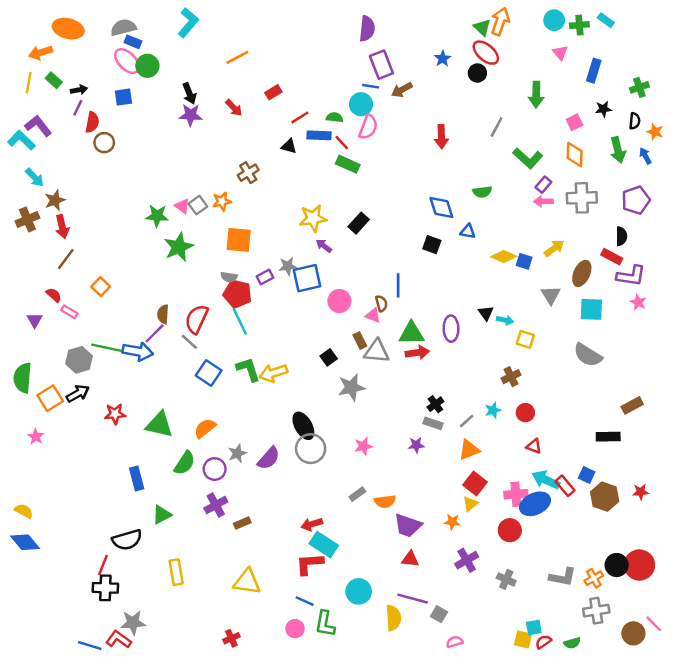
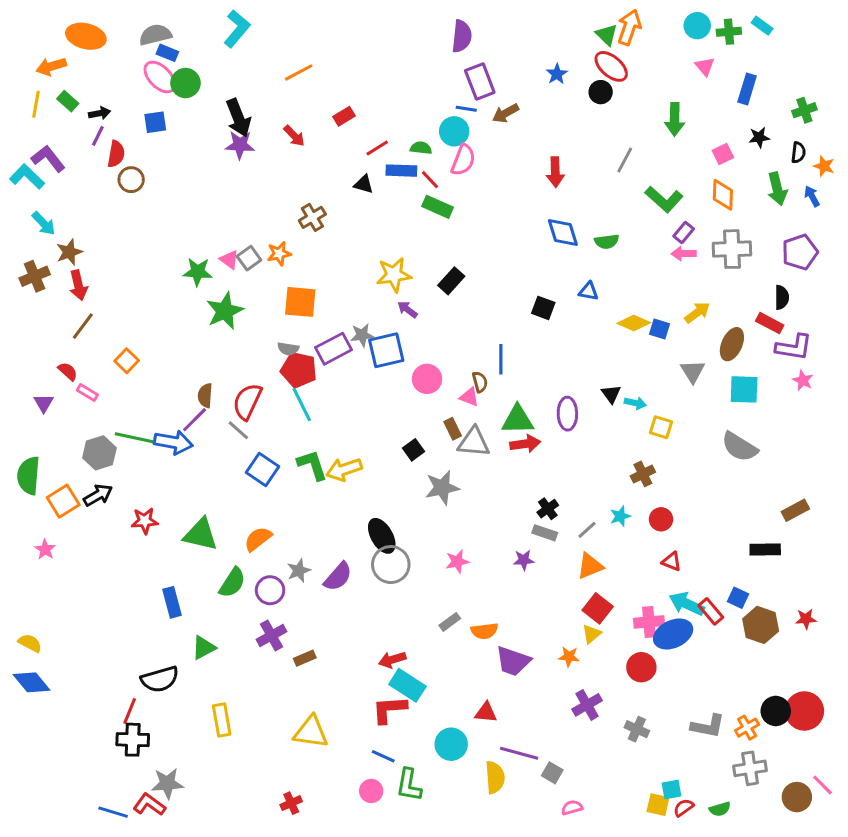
black arrow: (189, 93) -> (238, 118), size x1.4
blue diamond: (441, 207) -> (563, 232), moved
purple rectangle: (265, 277) -> (333, 349), size x1.6
red triangle: (410, 559) -> (486, 712), moved

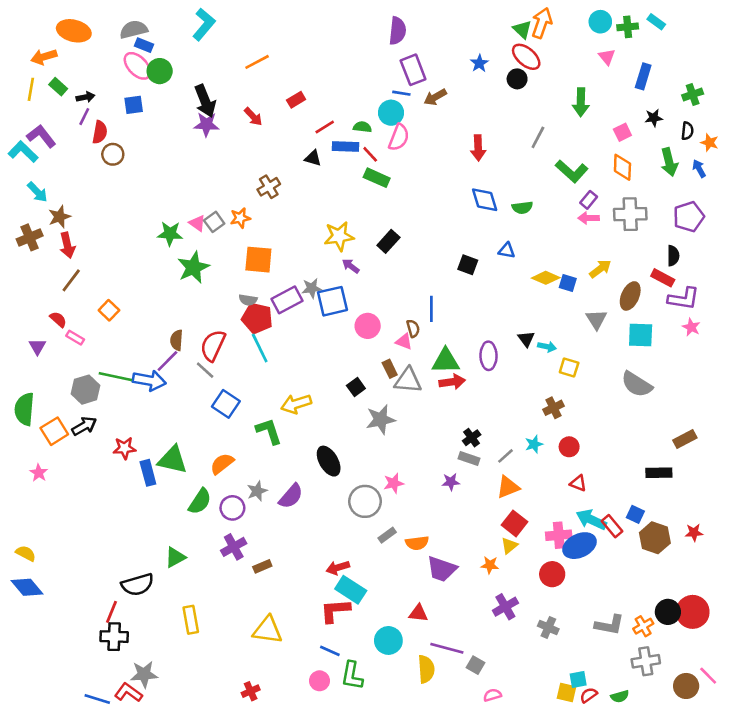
green L-shape: (312, 465) -> (269, 431), moved
gray circle: (391, 565) -> (365, 501), moved
blue rectangle: (172, 602) -> (148, 473), moved

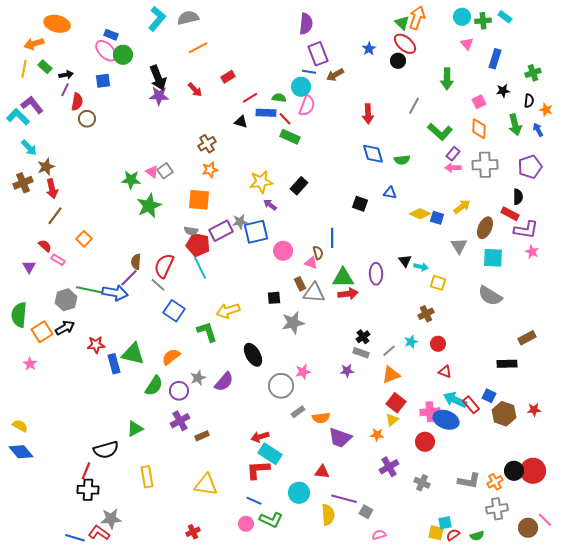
gray semicircle: (134, 29) -> (188, 18), moved
orange star: (240, 218) -> (210, 170), moved
black square: (356, 387) -> (274, 298), turned 32
blue ellipse: (580, 546) -> (446, 420), turned 45
green L-shape: (352, 676) -> (271, 520), turned -75

